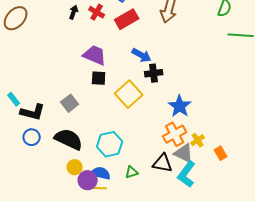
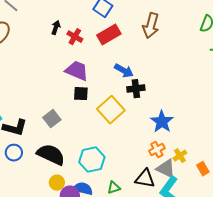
red cross: (97, 12) -> (75, 37), moved
orange cross: (175, 134) -> (157, 150), size x0.7

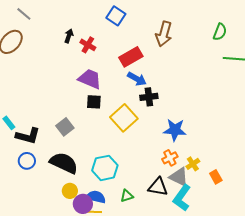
red rectangle: (109, 35) -> (131, 57), moved
blue star: (162, 122) -> (175, 130), turned -30

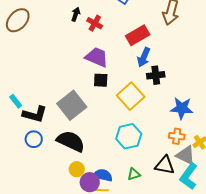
blue arrow: (137, 79) -> (144, 57), turned 84
gray square: (65, 127) -> (72, 105), size x1.6
orange cross: (170, 158) -> (177, 136), turned 35
cyan hexagon: (105, 168) -> (129, 136), moved

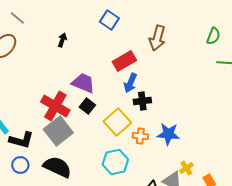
red cross: (95, 23) -> (55, 106), moved, size x1.8
black square: (101, 80) -> (87, 106), turned 35
orange cross: (177, 136) -> (140, 136), moved

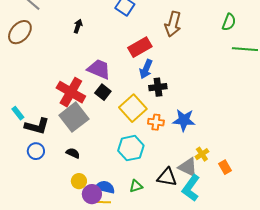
black semicircle: (57, 167) -> (73, 153), size x0.5

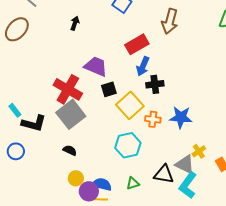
black square: (103, 92) -> (109, 89), moved, turned 35
blue circle: (36, 151) -> (16, 151), moved

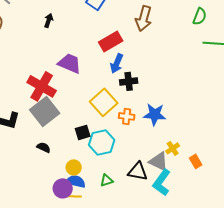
black square: (109, 89) -> (83, 132), moved
yellow circle: (76, 178) -> (74, 167), moved

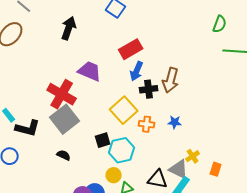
brown arrow: (144, 18) -> (171, 80), moved
black arrow: (49, 20) -> (69, 28), size x1.6
blue star: (155, 114) -> (175, 122), size x0.6
orange rectangle: (196, 161) -> (216, 169), turned 48
yellow circle: (74, 167) -> (114, 175), moved

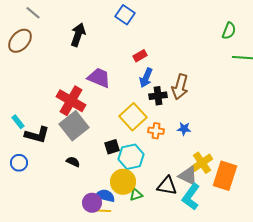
red rectangle: (131, 49) -> (140, 56), size x0.6
yellow cross: (193, 156) -> (202, 163), size x1.5
orange rectangle: (216, 169) -> (225, 176), size x2.0
yellow circle: (114, 175) -> (123, 182), size x1.6

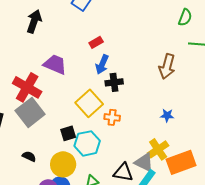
brown arrow: (180, 87) -> (167, 66), moved
blue star: (184, 129) -> (167, 115), moved
black semicircle: (73, 162) -> (29, 156), moved
orange rectangle: (225, 176) -> (181, 162), turned 52
yellow circle: (123, 182) -> (63, 164), moved

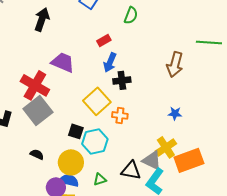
green semicircle: (185, 17) -> (131, 15), moved
black square: (68, 133) -> (76, 131), turned 35

